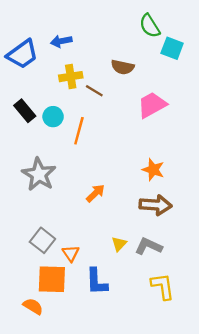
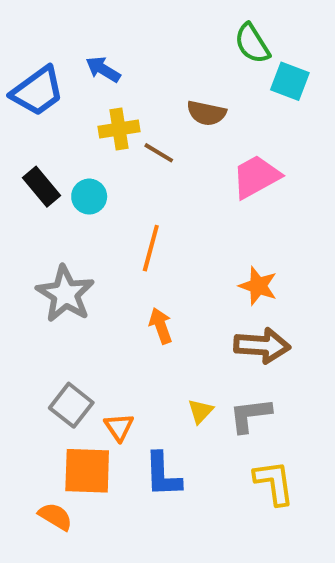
blue arrow: (61, 41) -> (103, 69), turned 42
orange line: (79, 131) -> (151, 248), moved
orange arrow: (95, 193) -> (161, 326), turned -66
gray L-shape: (149, 246) -> (250, 415), turned -32

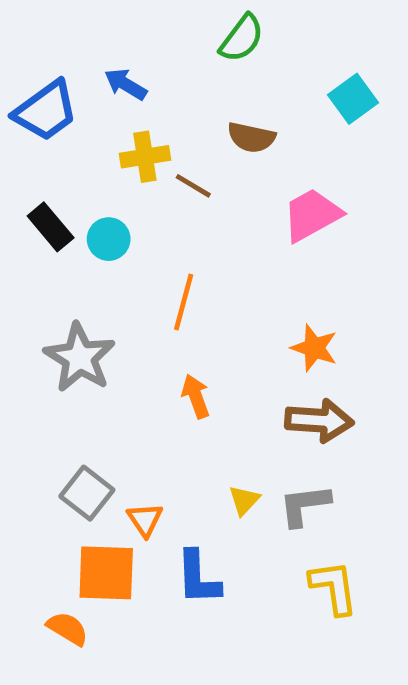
green semicircle: (252, 44) -> (242, 38), moved, turned -111
cyan square: (290, 81) -> (353, 99), turned 33

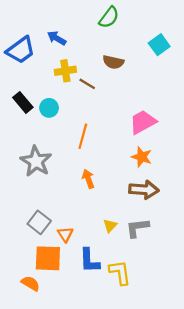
pink trapezoid: (312, 215) -> (143, 122), moved
yellow L-shape: (334, 587) -> (120, 273), moved

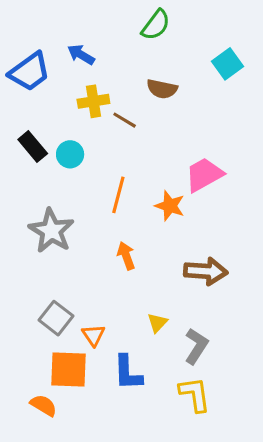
orange star: (142, 157) -> (170, 206), moved
gray L-shape: (137, 228) -> (196, 346), moved, turned 130
yellow L-shape: (120, 273) -> (195, 394), moved

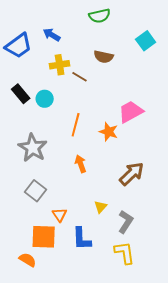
green semicircle: (156, 25) -> (100, 16), turned 40
brown arrow: (206, 271) -> (132, 174), turned -48
gray square: (56, 318) -> (36, 191), moved

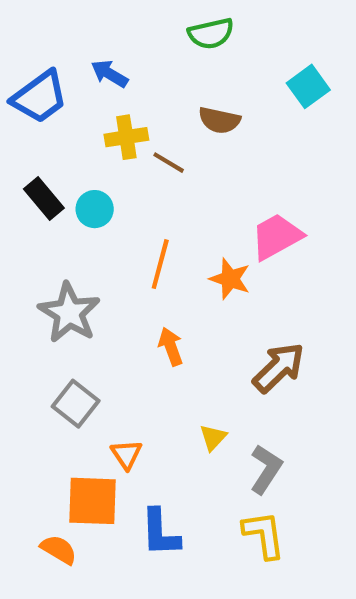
blue L-shape: (82, 239) -> (160, 533), moved

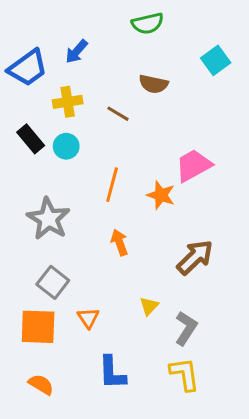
blue arrow: (109, 74) -> (77, 51), turned -80
yellow cross: (126, 137) -> (68, 102), moved
orange square: (93, 501) -> (38, 327), moved

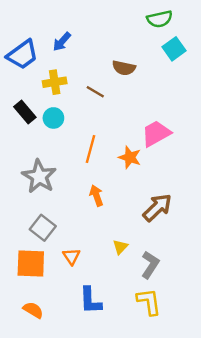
green semicircle: (148, 23) -> (160, 19), moved

